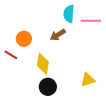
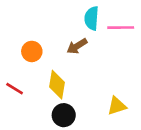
red line: (11, 55) -> (15, 89), moved

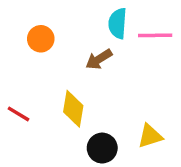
orange circle: (32, 51) -> (41, 39), moved
black circle: (64, 115) -> (102, 148), moved

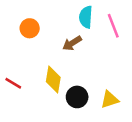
pink line: (155, 35) -> (113, 26), turned 70
black circle: (102, 148) -> (77, 97), moved

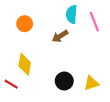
yellow diamond: (53, 79) -> (25, 64), moved
red line: (13, 83) -> (11, 84), moved

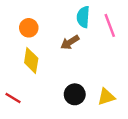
yellow diamond: (25, 64) -> (31, 60), moved

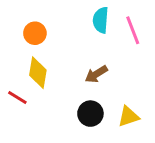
brown arrow: (70, 42) -> (96, 74), moved
red line: (13, 98) -> (17, 98), moved

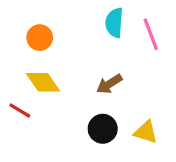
yellow diamond: (38, 73) -> (43, 82), turned -44
yellow triangle: (128, 116) -> (146, 132), turned 35

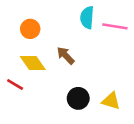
pink line: (151, 34) -> (115, 26), turned -60
brown arrow: (109, 84) -> (66, 55), moved, turned 78

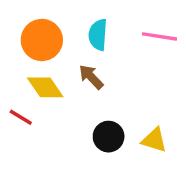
cyan semicircle: (87, 18) -> (98, 35), moved
orange circle: (30, 29) -> (42, 40), size x1.5

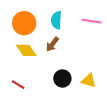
brown arrow: (91, 77) -> (52, 44), turned -98
red line: (21, 117) -> (18, 85), moved

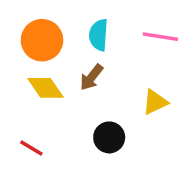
yellow triangle: (89, 81) -> (155, 102), moved, turned -42

